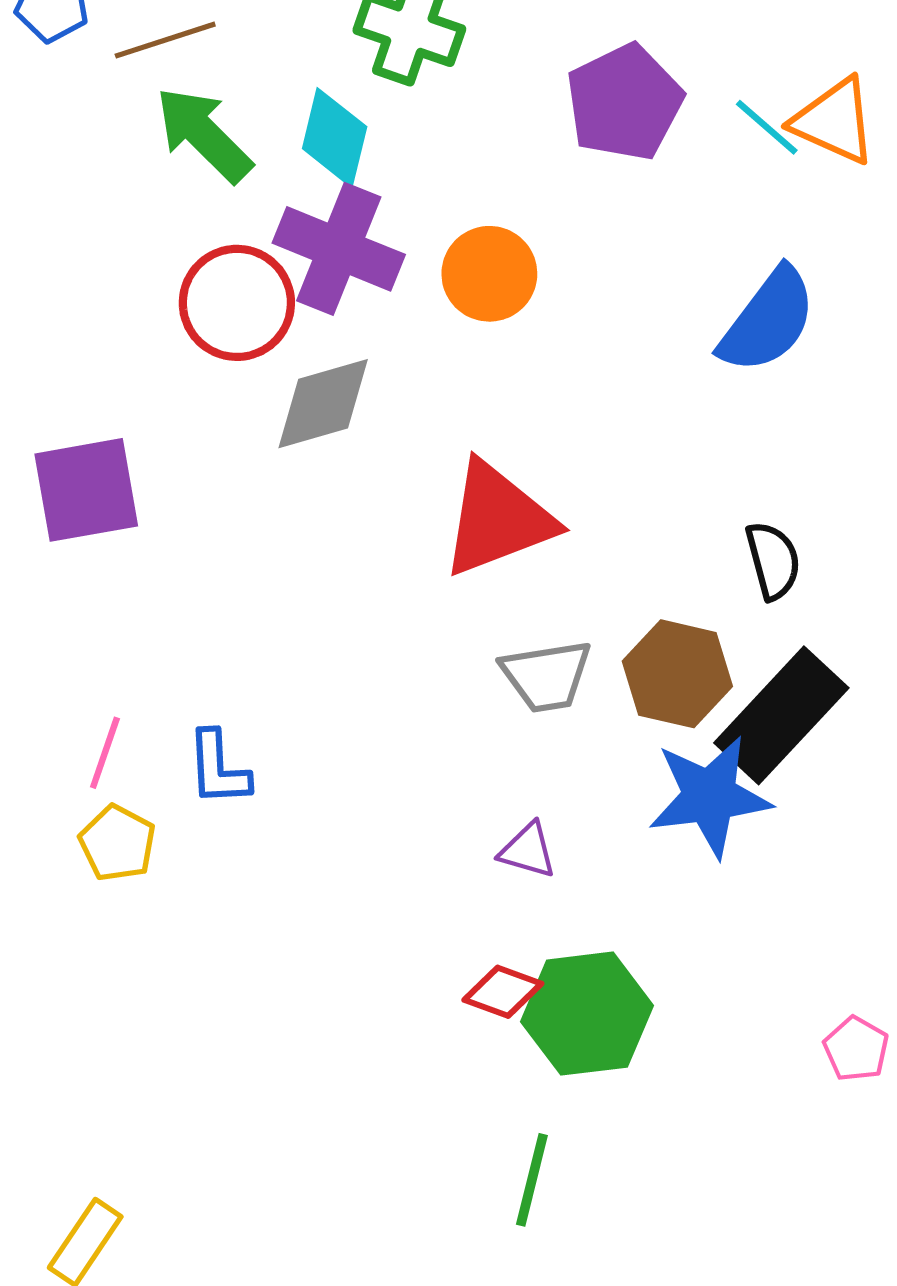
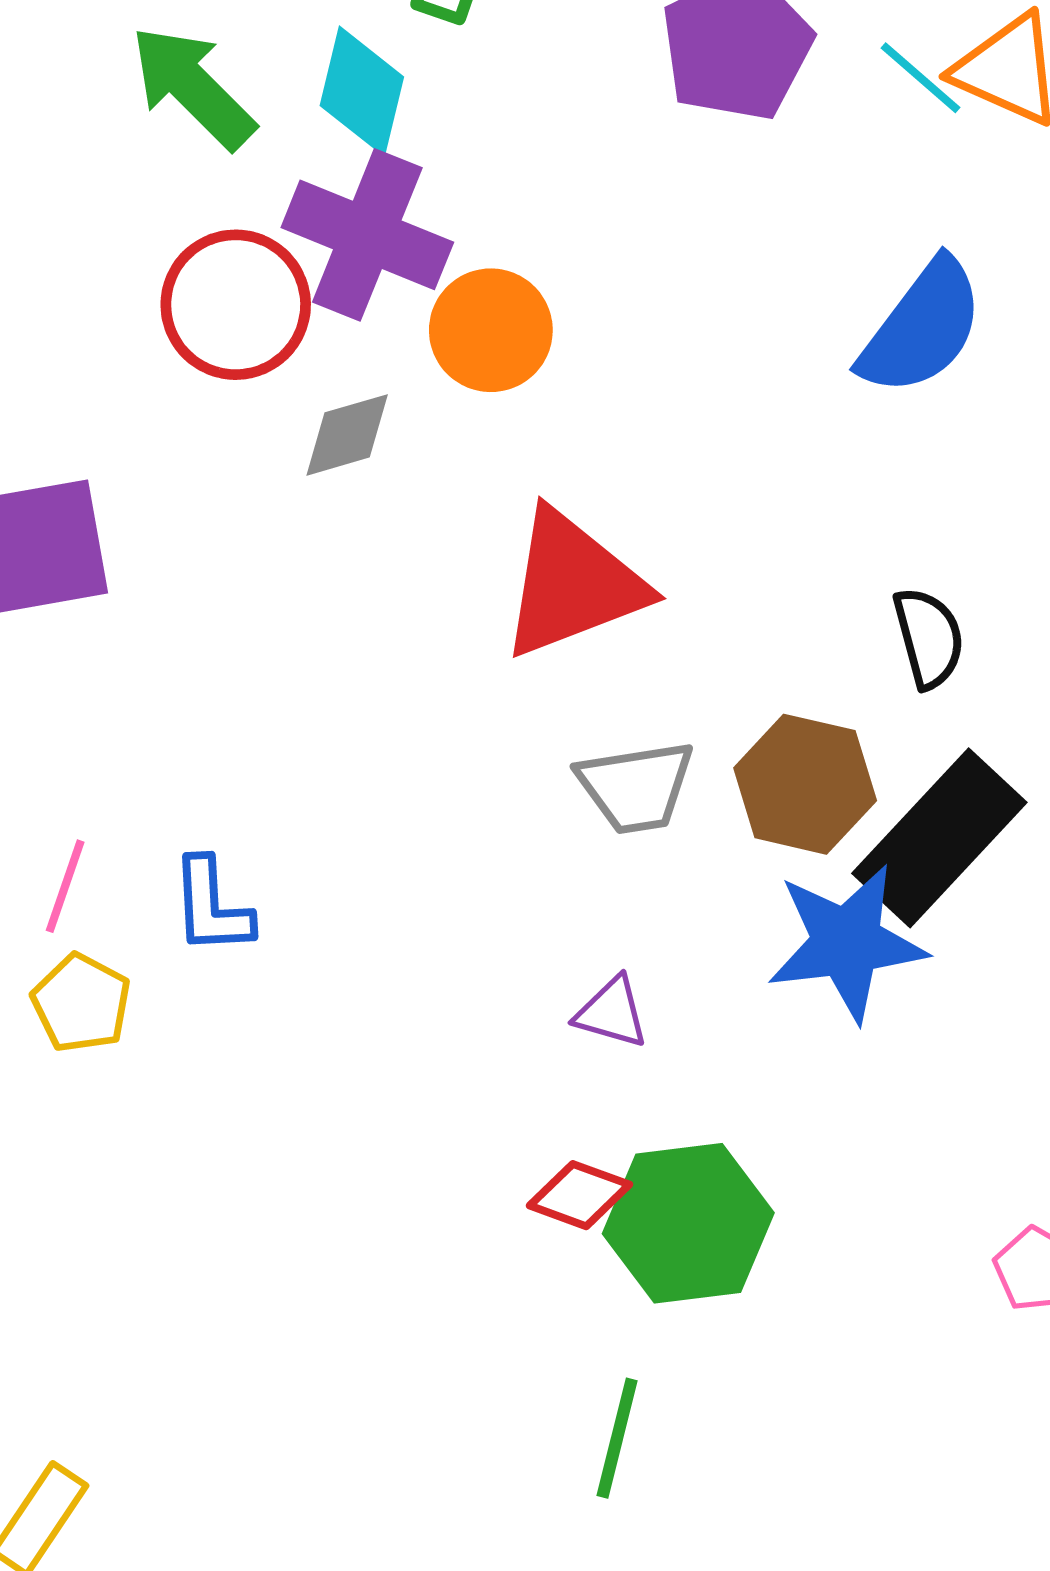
orange circle: (489, 274) -> (491, 330), moved
gray diamond: (323, 404) -> (347, 435), size x0.7

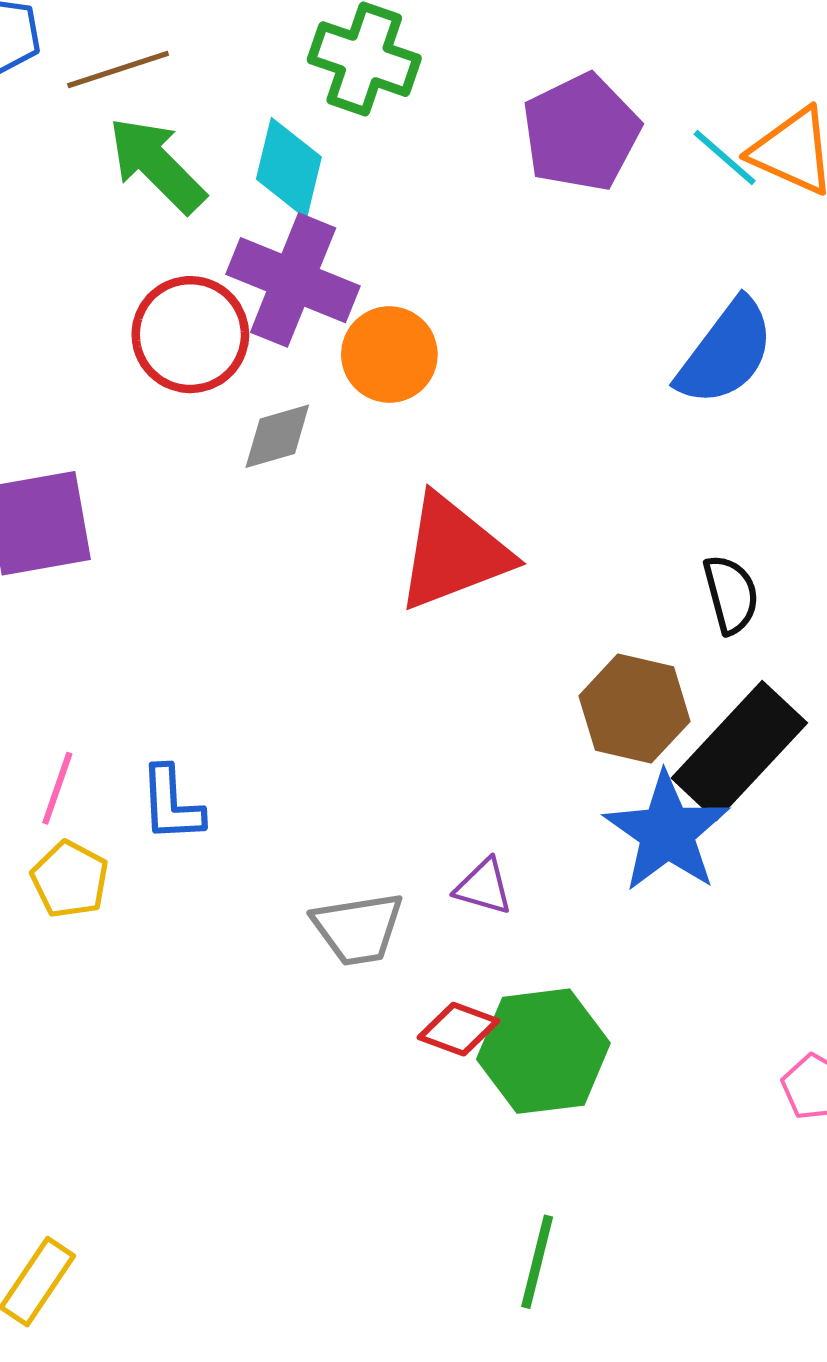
gray trapezoid: (636, 787) -> (358, 929), moved
blue star: (847, 943) -> (667, 832), turned -30
green line: (617, 1438) -> (537, 1262), moved

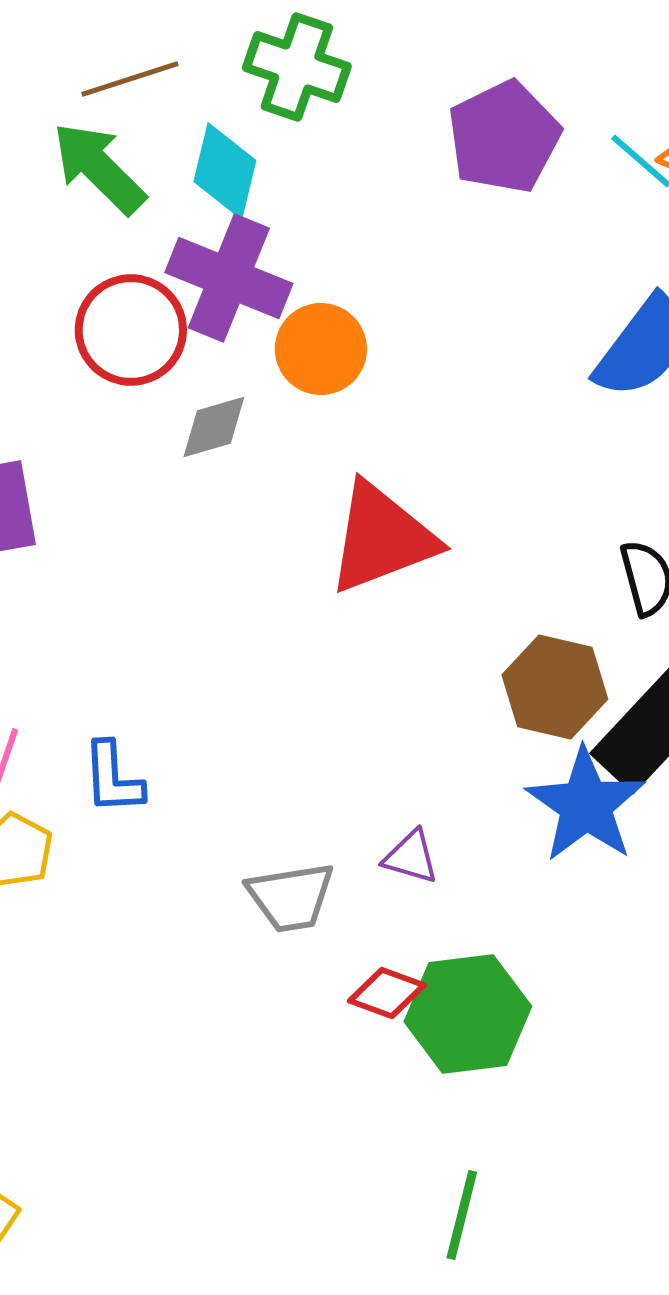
brown line: (118, 70) -> (130, 79), moved

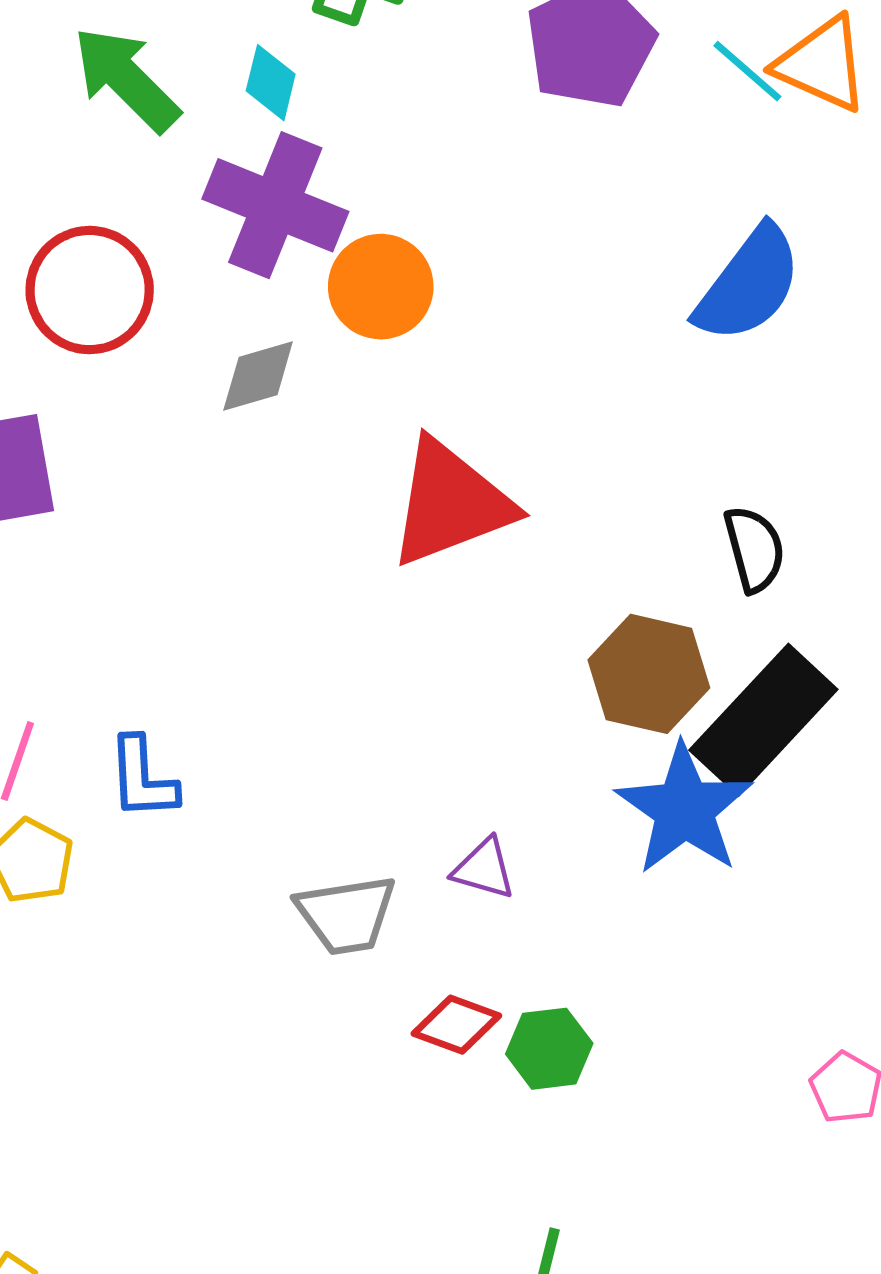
cyan diamond: (225, 171) -> (271, 83), size x0.7
red circle: (131, 330) -> (90, 290), moved
green hexagon: (468, 1014) -> (549, 1049), size x0.6

